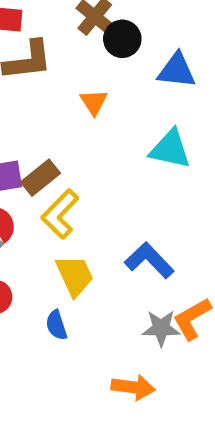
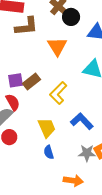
orange triangle: (94, 102) -> (57, 46), size x1.5
yellow L-shape: (60, 214) -> (58, 93), moved
blue semicircle: (56, 325) -> (49, 152), moved

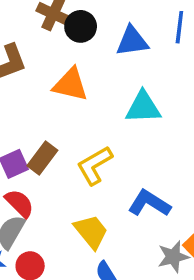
orange triangle: (57, 46) -> (70, 85), turned -30
yellow L-shape: (58, 93) -> (95, 165), turned 30

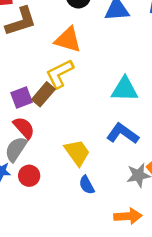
cyan triangle: (143, 107) -> (125, 89), moved
yellow L-shape: (95, 165) -> (60, 74), moved

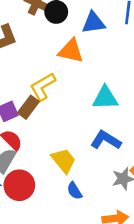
orange triangle: (68, 40) -> (71, 51), moved
red circle: (29, 176) -> (19, 185), size x1.5

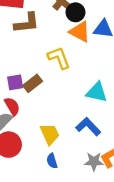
orange triangle: (71, 51) -> (80, 32), moved
yellow L-shape: (43, 87) -> (59, 58), moved, turned 85

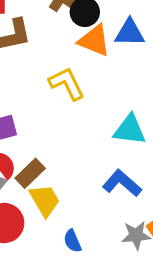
brown rectangle: (33, 83) -> (30, 173), moved
yellow trapezoid: (50, 134) -> (45, 200), moved

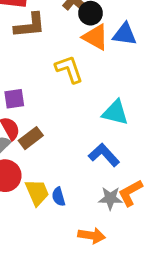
yellow trapezoid: (45, 200) -> (37, 192), moved

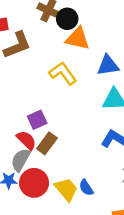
blue triangle: (125, 34) -> (108, 65), moved
purple square: (14, 99) -> (37, 120), moved

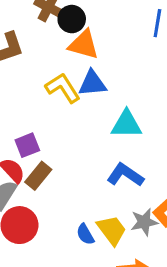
blue triangle: (108, 65) -> (92, 83), moved
yellow trapezoid: (66, 189) -> (112, 230), moved

